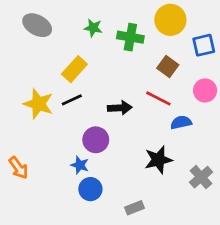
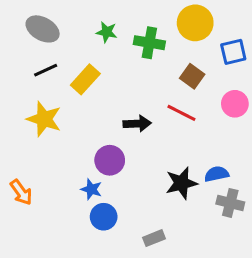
black line: (72, 100) -> (46, 70), moved
blue semicircle: (181, 122) -> (217, 174), moved
gray cross: (201, 177) -> (230, 203), turned -35

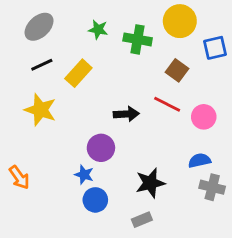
gray ellipse: (43, 29) -> (39, 27), turned -72
pink circle: (235, 104) -> (204, 117), moved
black star: (181, 183) -> (150, 183), moved

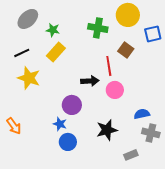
green star: (98, 30) -> (53, 30), moved
black line: (42, 65) -> (22, 53), moved
red line: (167, 104) -> (109, 66), moved, turned 54
pink circle: (204, 117) -> (115, 90), moved
gray rectangle: (142, 220) -> (131, 155), moved

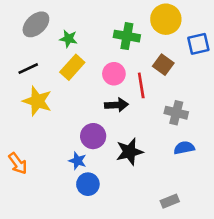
pink circle: (115, 90) -> (114, 74), moved
black star: (107, 130) -> (129, 152), moved
gray cross: (151, 133) -> (176, 113), moved

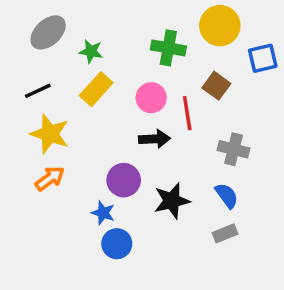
blue semicircle: (184, 148) -> (227, 196), moved, turned 66
orange arrow: (18, 163) -> (50, 178), moved, turned -90
gray rectangle: (170, 201) -> (225, 233), moved

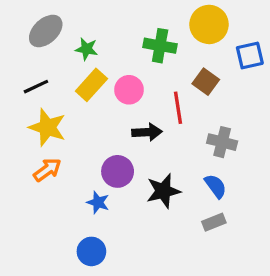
pink circle: (151, 98) -> (129, 90), moved
blue circle: (117, 244) -> (91, 251), moved

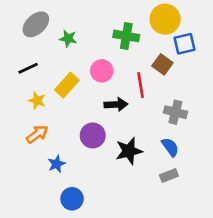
blue square: (250, 55) -> (184, 44), moved
yellow rectangle: (91, 85) -> (67, 85), moved
yellow star: (47, 127) -> (37, 101), size x0.6
blue star: (98, 202) -> (57, 164), moved, turned 30

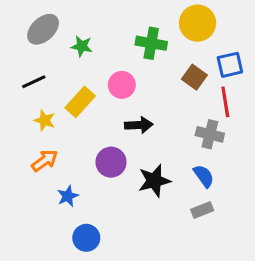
blue square: (184, 44) -> (230, 65), moved
red line: (141, 85) -> (225, 102), moved

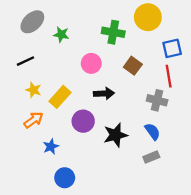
brown square: (194, 77) -> (133, 66), moved
yellow rectangle: (80, 102) -> (60, 97), moved

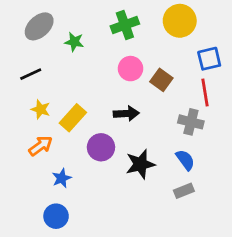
green cross: (113, 32) -> (125, 25), moved, turned -30
pink circle: (91, 63) -> (131, 69), moved
blue circle: (65, 178) -> (56, 216), moved

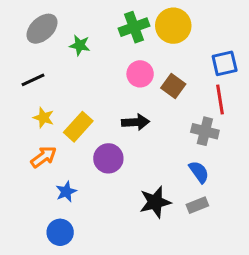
yellow circle: (180, 21) -> (173, 26), moved
black star: (140, 164) -> (155, 202), moved

